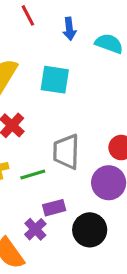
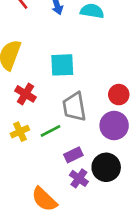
cyan square: (55, 80) -> (62, 65), moved
purple cross: (35, 229) -> (79, 178), moved

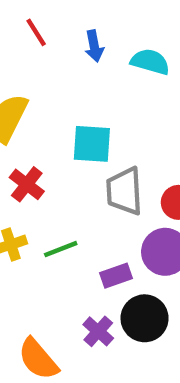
gray trapezoid: (74, 107) -> (124, 191), moved
purple rectangle: (73, 155) -> (116, 276), moved

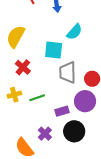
cyan semicircle: (150, 62) -> (74, 32), moved, turned 114
purple cross: (98, 331) -> (45, 134), moved

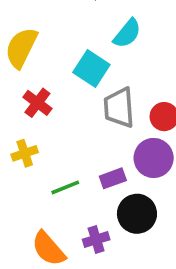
cyan square: (54, 50) -> (91, 68), turned 30
green line: (37, 98) -> (65, 187), moved
purple cross: (45, 134) -> (96, 240), moved, turned 32

